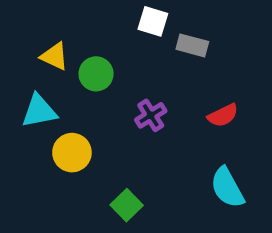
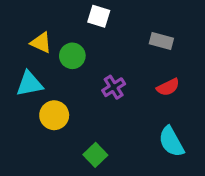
white square: (153, 21) -> (99, 16), moved
gray rectangle: (192, 45) -> (161, 41), moved

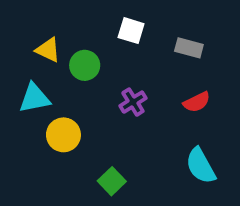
white square: (99, 16) -> (131, 31), moved

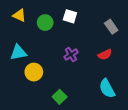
gray rectangle: (189, 48) -> (111, 27), moved, turned 40
yellow triangle: (48, 50) -> (19, 15), moved
green circle: (85, 65) -> (45, 23), moved

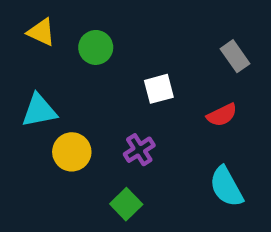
white square: (70, 16) -> (159, 89), moved, turned -32
purple cross: (71, 54) -> (139, 150), moved

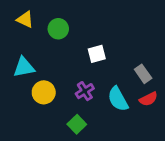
gray rectangle: (235, 56) -> (143, 74), moved
red semicircle: (222, 115) -> (148, 99), moved
cyan semicircle: (226, 187) -> (118, 99), moved

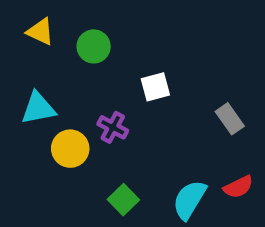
purple cross: (85, 91) -> (113, 127), moved, turned -30
cyan semicircle: (118, 99) -> (189, 200), moved, turned 60
red semicircle: (148, 99) -> (238, 187), moved

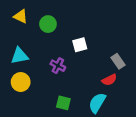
yellow circle: (70, 149) -> (21, 82), moved
red semicircle: (238, 187) -> (109, 80), moved
green square: (123, 200) -> (63, 103), turned -32

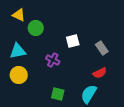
green circle: (48, 24) -> (36, 28), moved
gray rectangle: (118, 61) -> (102, 48), moved

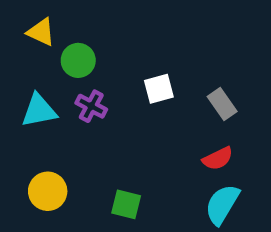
purple cross: (53, 60) -> (91, 106), moved
yellow circle: (19, 75) -> (48, 191), moved
cyan semicircle: (89, 94) -> (222, 204), moved

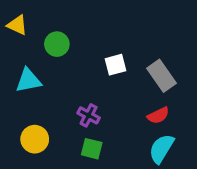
yellow triangle: (41, 32) -> (17, 25), moved
gray rectangle: (222, 104) -> (161, 76), size x1.4
purple cross: (91, 106) -> (89, 115), moved

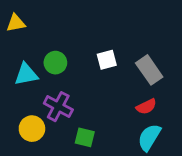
yellow triangle: (17, 25) -> (16, 23), turned -36
green circle: (57, 44) -> (55, 63), moved
purple cross: (89, 115) -> (58, 107), moved, size x1.4

